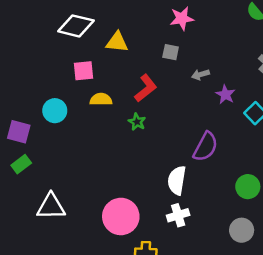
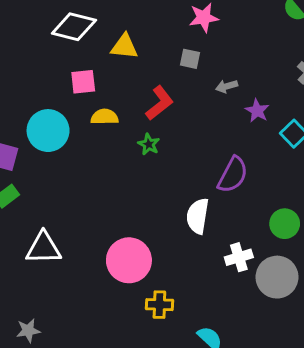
cyan circle: (55, 111) -> (48, 131), size x1.4
white cross: (178, 215) -> (239, 257), moved
gray circle: (242, 230) -> (277, 277), size x1.4

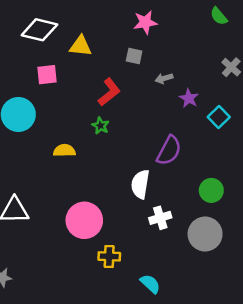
yellow semicircle: (105, 117) -> (64, 151), moved
white cross: (239, 257) -> (160, 218), moved

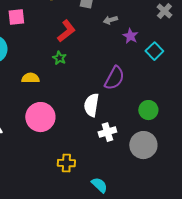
pink circle: (84, 220) -> (40, 117), moved

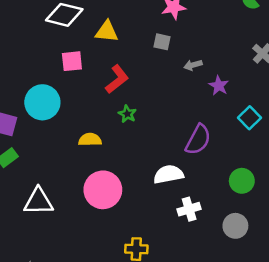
red L-shape: (66, 31) -> (117, 79), moved
cyan square: (154, 51) -> (250, 118), moved
white semicircle: (91, 105) -> (168, 174), turned 70
gray circle: (143, 145) -> (235, 226), size x0.7

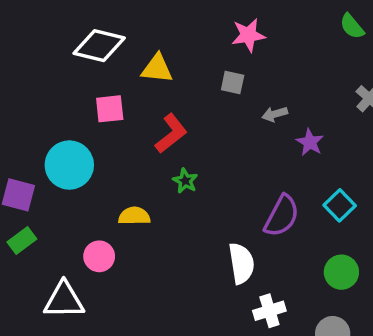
cyan square: (250, 118) -> (340, 205), moved
white semicircle: (168, 174) -> (241, 263), turned 92
pink circle: (103, 190) -> (99, 256), moved, size x0.6

